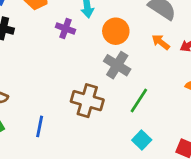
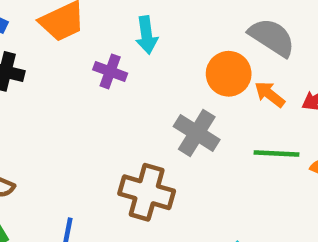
orange circle: (116, 31) -> (229, 74), moved
green line: (139, 101) -> (276, 154), moved, turned 60

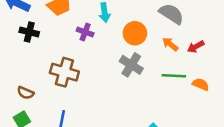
orange circle: (229, 74) -> (135, 33), moved
brown cross: (147, 192) -> (64, 72), moved

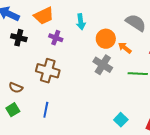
purple cross: (85, 32) -> (56, 38), moved
orange arrow: (170, 44) -> (125, 48), moved

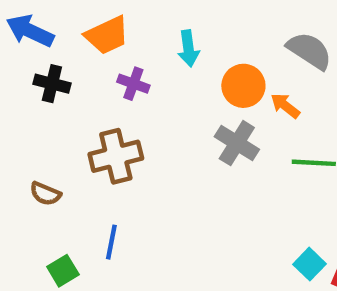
brown cross: (48, 71) -> (116, 156), turned -30
green square: (13, 110) -> (63, 271), moved
cyan square: (121, 120) -> (309, 264), moved

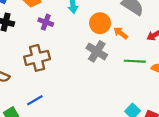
blue line: (111, 242) -> (35, 100), turned 49

